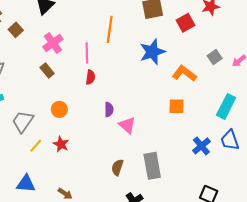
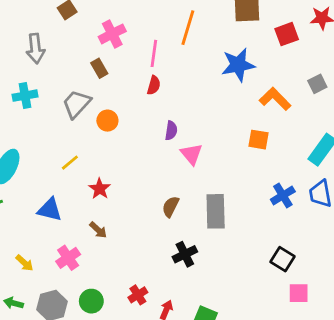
gray trapezoid: (23, 122) -> (76, 104), moved
red star: (61, 144) -> (100, 189), moved

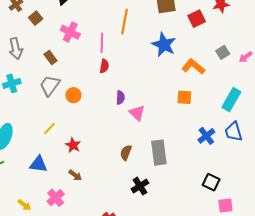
pink cross: (112, 34) -> (70, 32), turned -30
blue star: (238, 65) -> (164, 45), turned -30
brown rectangle: (99, 68) -> (50, 58), moved

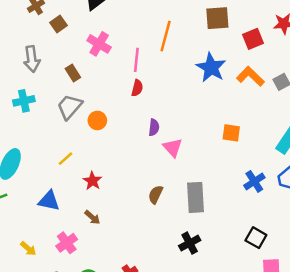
orange L-shape: (193, 67) -> (250, 76), moved
black cross: (140, 186) -> (190, 243), moved

